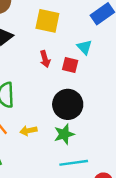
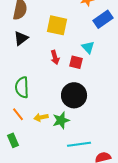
green star: (64, 134) -> (61, 120), moved

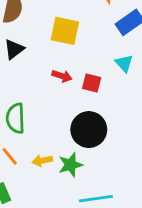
cyan triangle: (88, 47) -> (124, 63), moved
red arrow: (55, 57) -> (62, 76), turned -56

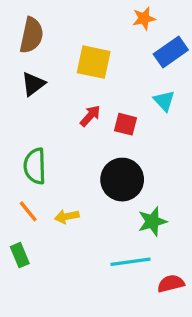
red arrow: (62, 76) -> (90, 116), turned -66
green star: (70, 165) -> (152, 221), moved

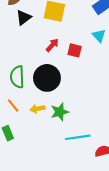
black triangle: (33, 84) -> (24, 18), moved
black circle: (122, 180) -> (47, 78), moved
green star: (152, 221) -> (60, 112), moved

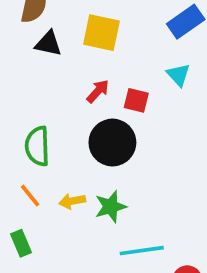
black triangle: (24, 18) -> (48, 44), turned 49
black circle: (47, 78) -> (112, 143), moved

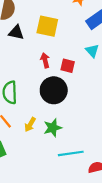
red arrow: (98, 91) -> (45, 60), turned -56
yellow arrow: (72, 201) -> (30, 125), turned -48

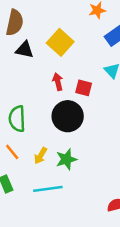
yellow square: (47, 26) -> (60, 42), turned 30
cyan line: (71, 153) -> (48, 189), moved

